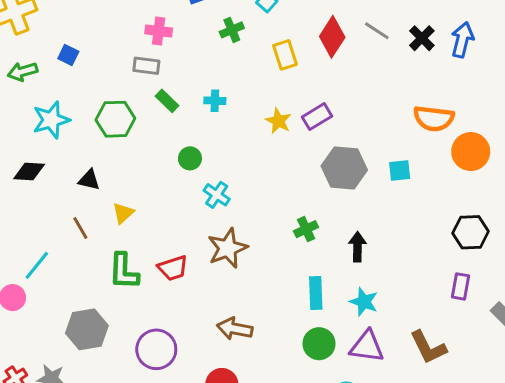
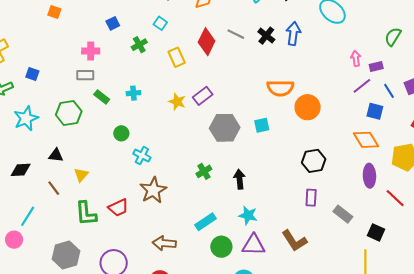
black diamond: (29, 171) -> (21, 170), moved
cyan rectangle: (316, 293) -> (205, 222), moved, turned 65

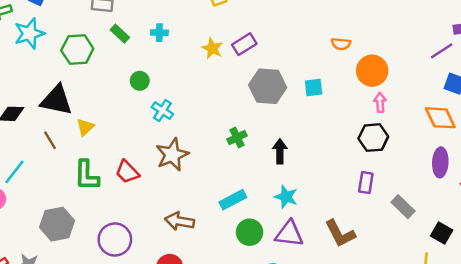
pink arrow: (356, 58) -> (380, 102), moved
orange semicircle: (280, 88) -> (341, 44), size x0.6
cyan star: (26, 118) -> (29, 34), moved
black triangle: (56, 155) -> (57, 100), size x1.8
red trapezoid: (118, 208) -> (127, 172), turned 65

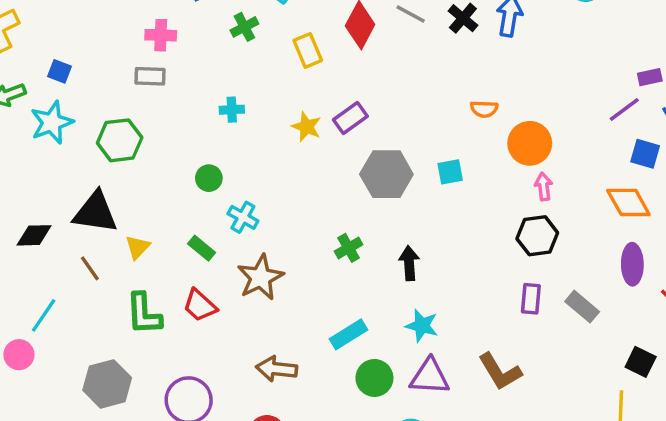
green rectangle: (120, 34) -> (202, 248), moved
gray rectangle: (403, 207) -> (582, 307), moved

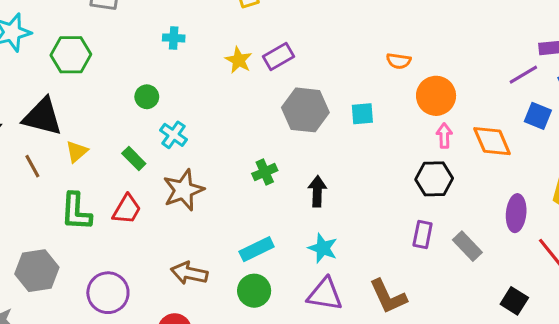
orange diamond: (628, 202) -> (492, 141), moved
red trapezoid: (200, 305) -> (127, 209), turned -108
green circle: (374, 378) -> (254, 291), moved

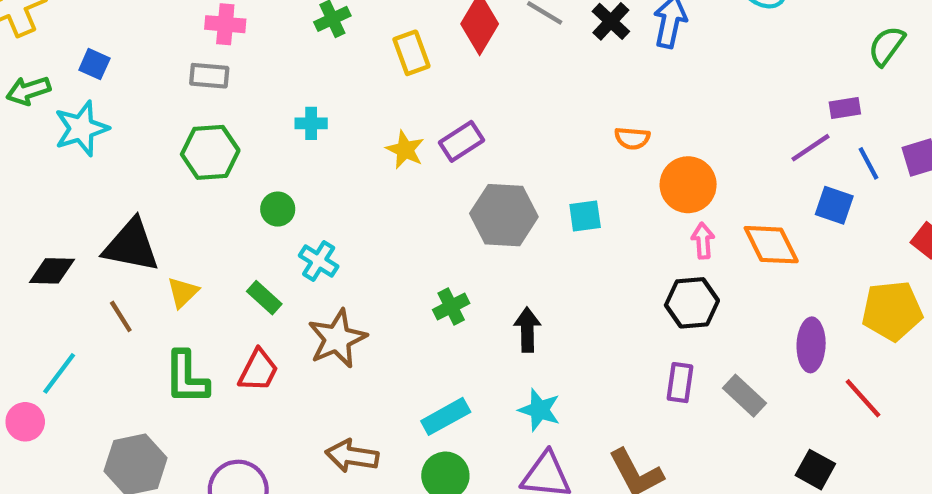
green hexagon: (71, 55) -> (210, 152), moved

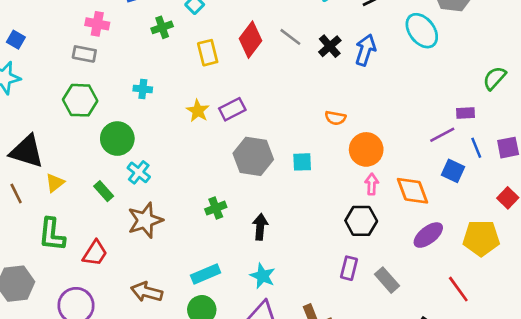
green circle: (278, 209) -> (117, 139), size x1.6
purple ellipse: (811, 345) -> (428, 235), moved, turned 44
red trapezoid: (258, 370) -> (95, 253), moved

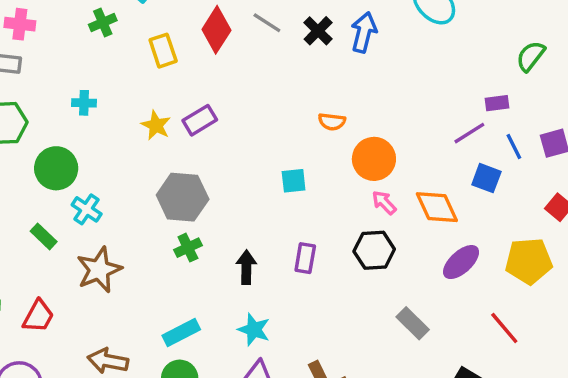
gray hexagon: (253, 156) -> (183, 197), moved
pink arrow: (372, 184) -> (384, 202), turned -42
purple rectangle: (349, 268) -> (305, 258), moved

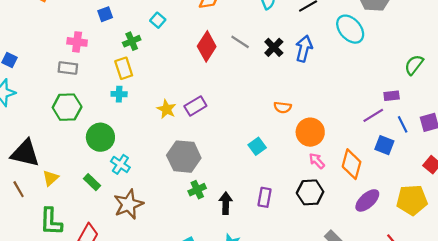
yellow rectangle: (163, 51) -> (124, 68), moved
cyan square: (294, 181) -> (257, 146), turned -30
orange diamond: (437, 207) -> (352, 164), turned 40
green cross: (188, 248) -> (197, 190), moved

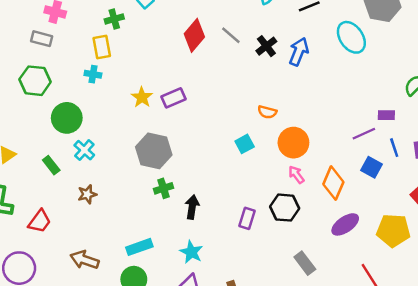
cyan square: (257, 146) -> (245, 144), moved
purple rectangle: (264, 197) -> (247, 218), moved
brown star: (128, 204) -> (87, 194), size x0.6

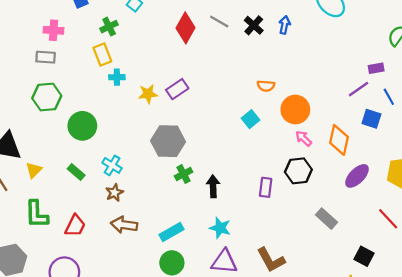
blue arrow: (299, 52) -> (284, 25), size x0.7
cyan cross: (93, 74) -> (117, 77), moved
yellow star: (142, 97) -> (148, 94), turned -30
cyan cross: (84, 150) -> (112, 165), moved
brown arrow: (85, 260) -> (124, 225), moved

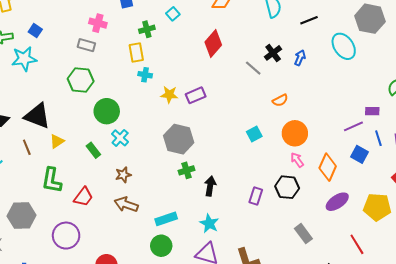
gray line: (219, 22) -> (253, 68), moved
orange semicircle: (266, 86) -> (280, 100), moved, turned -42
cyan cross: (112, 165) -> (120, 138), moved

